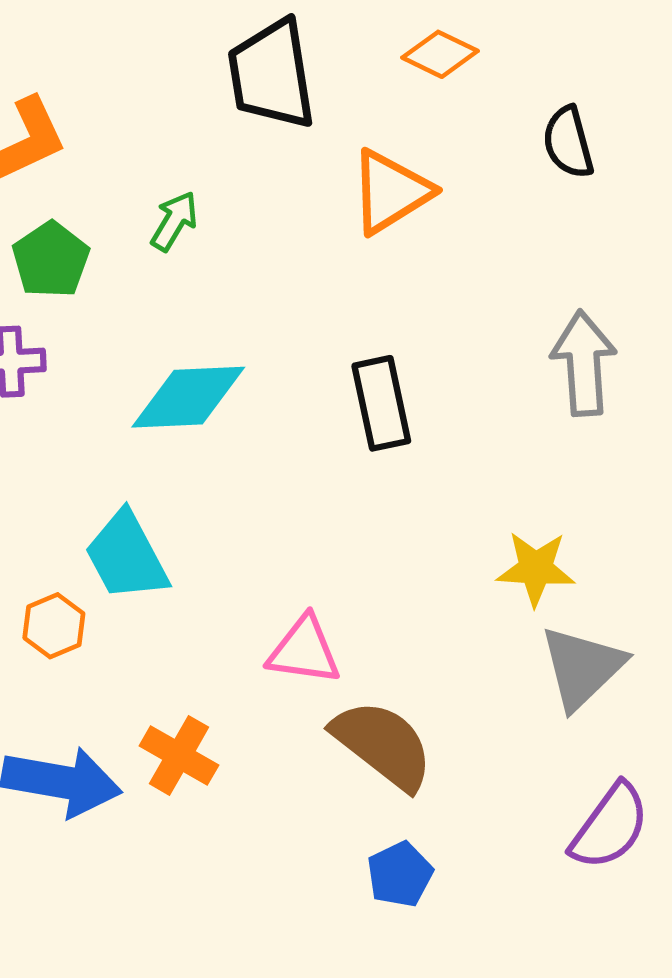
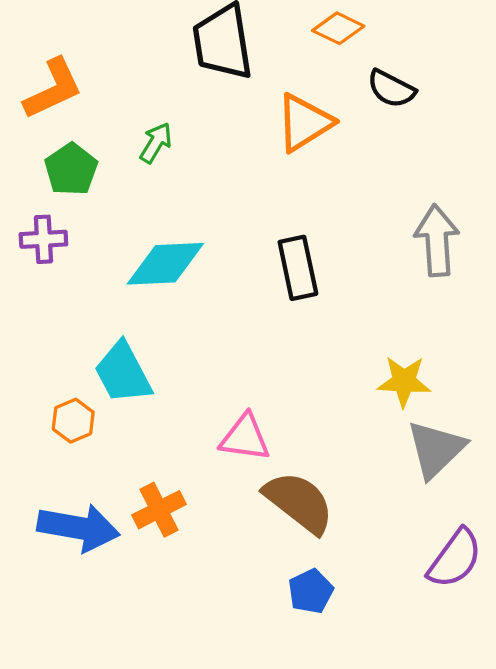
black semicircle: (568, 142) -> (391, 89), moved, turned -48
orange cross: (179, 755) -> (159, 510), turned 33

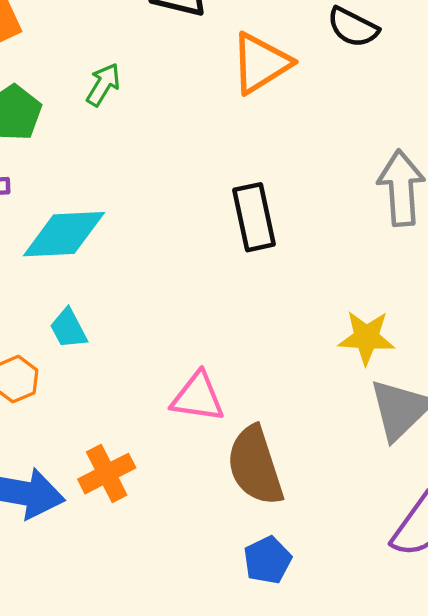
cyan diamond: (165, 264) -> (64, 234), moved
cyan trapezoid: (123, 373) -> (68, 329), size x0.6
brown semicircle: (299, 502) -> (255, 466), turned -146

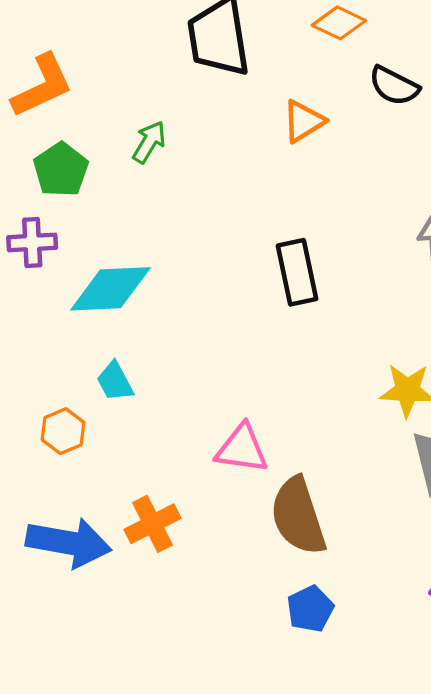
orange triangle: (261, 63) -> (304, 121), size x0.7

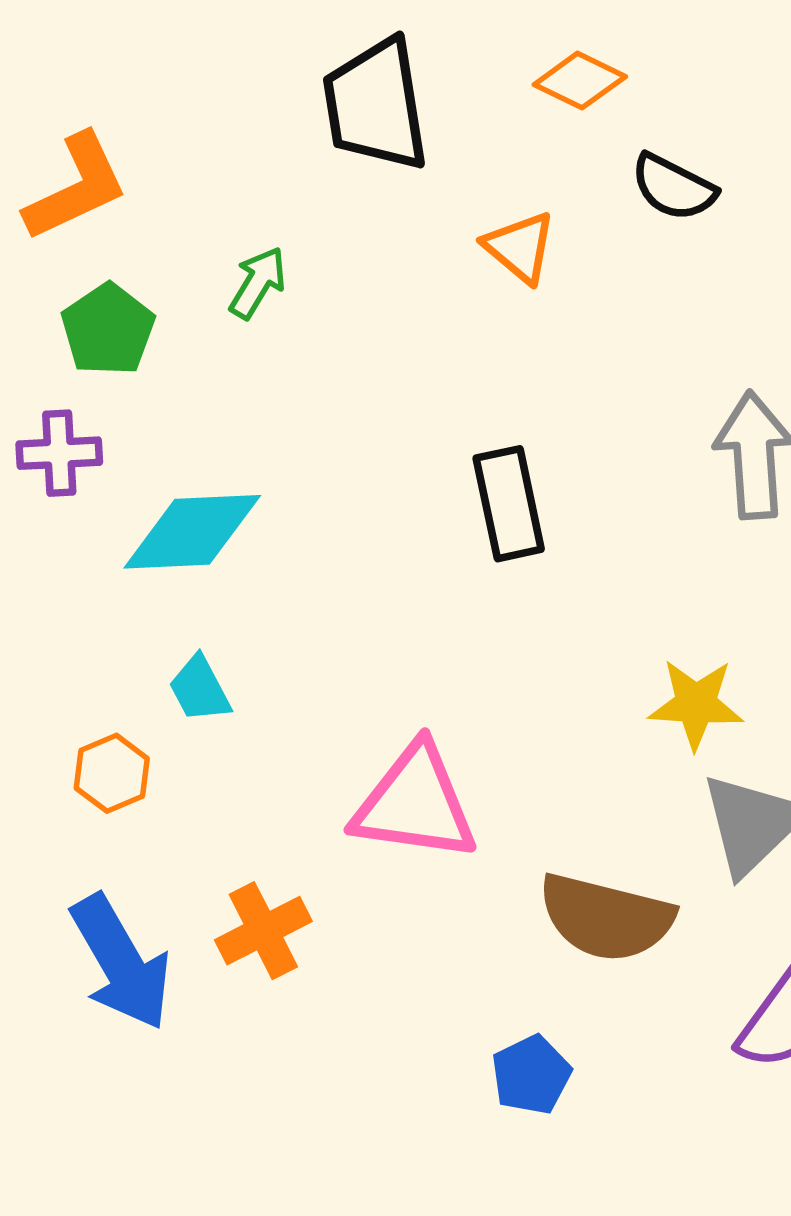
orange triangle: (304, 121) -> (520, 247), turned -48
pink triangle: (242, 449) -> (415, 803), size x1.4
brown semicircle: (298, 516) -> (606, 918), moved, turned -58
blue arrow: (69, 543) -> (121, 962), turned 50

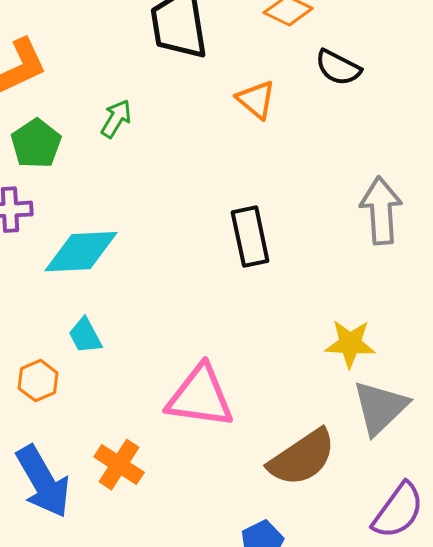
brown semicircle: (606, 918) -> (302, 458), turned -48
orange cross: (263, 931) -> (119, 465), turned -30

